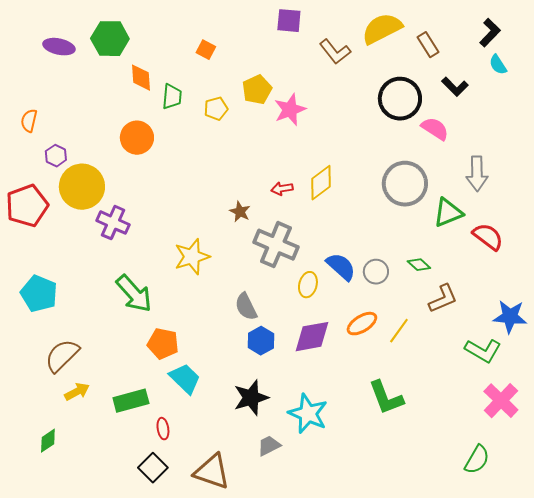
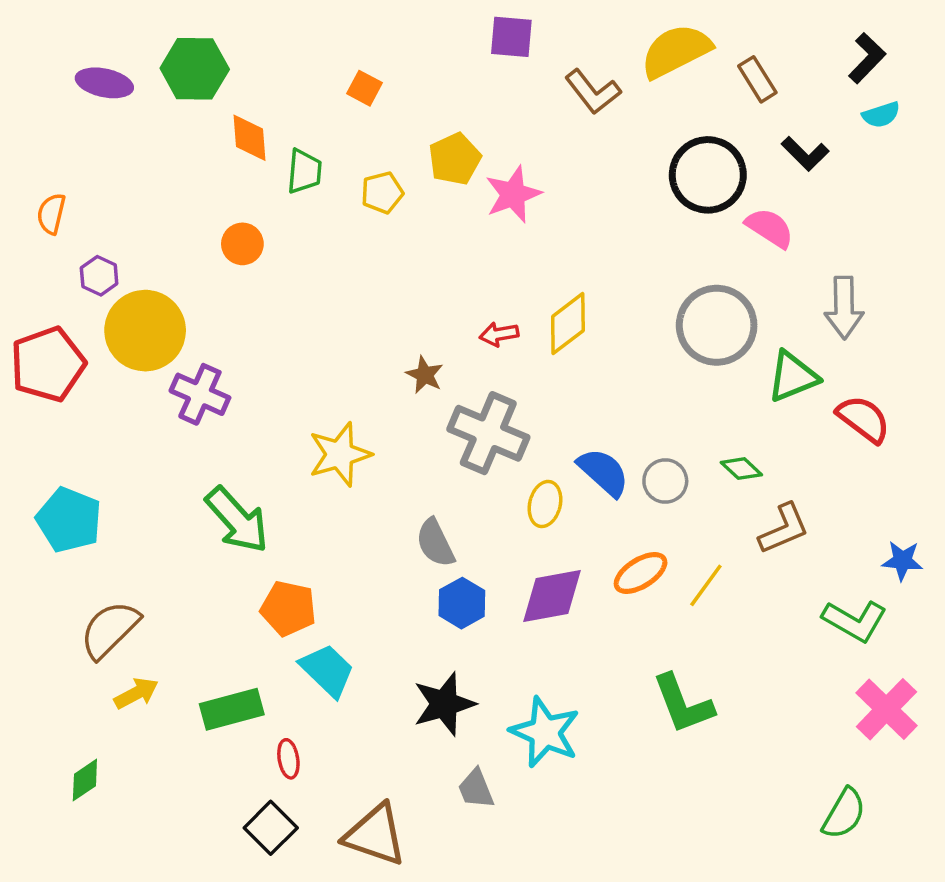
cyan semicircle: (498, 65) -> (881, 115), turned -75
orange circle: (137, 138) -> (242, 244), size x0.7
blue star: (510, 317) -> (902, 561), size x0.7
gray trapezoid: (269, 446) -> (476, 789), turned -85

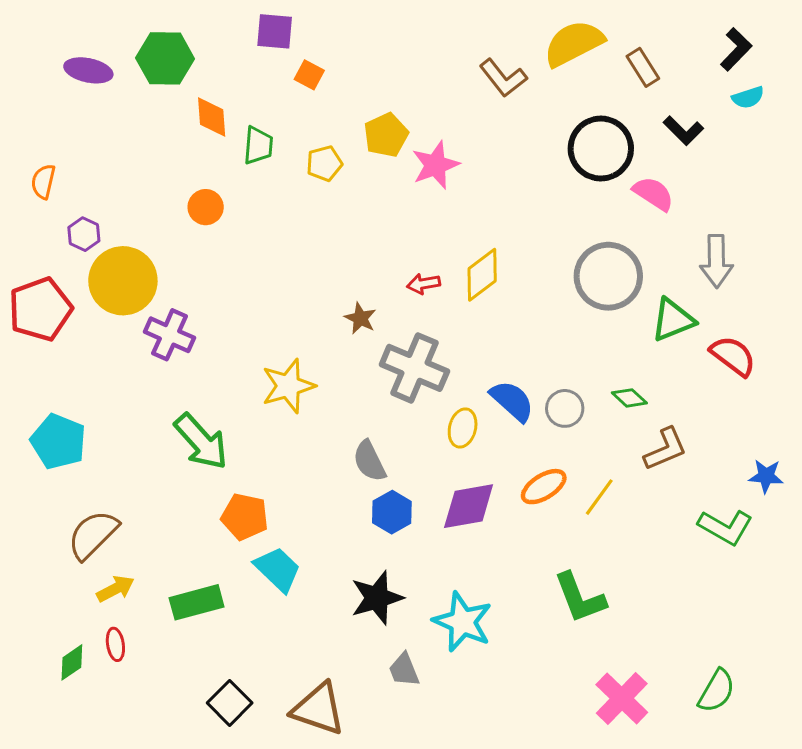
purple square: (511, 37) -> (275, 31), moved
pink cross: (886, 709) -> (622, 698), moved
red ellipse: (288, 759) -> (115, 644), moved

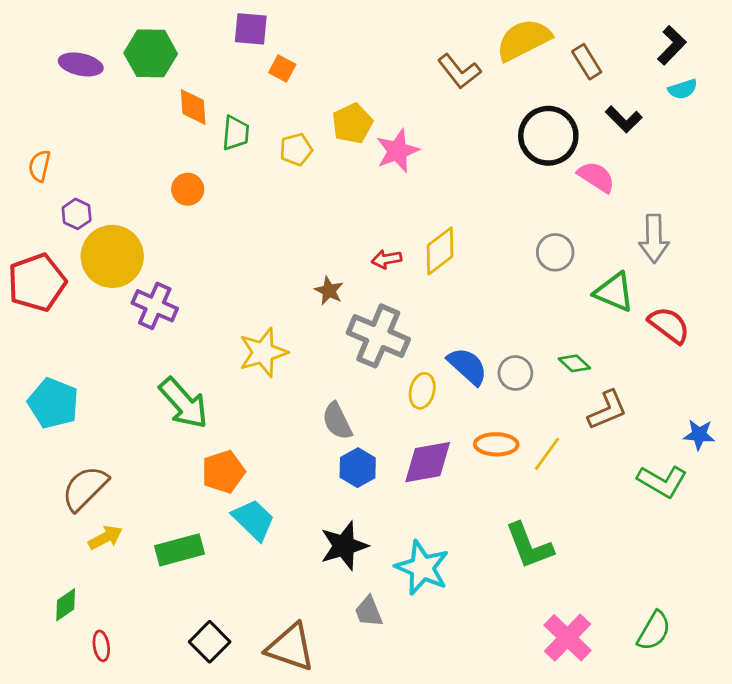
gray circle: (608, 276) -> (555, 252), size x0.6
green triangle: (673, 320) -> (614, 292), turned 45
orange ellipse: (544, 487) -> (496, 444), turned 33
orange pentagon: (245, 517) -> (223, 472), turned -30
red ellipse: (115, 644) -> (101, 646), moved

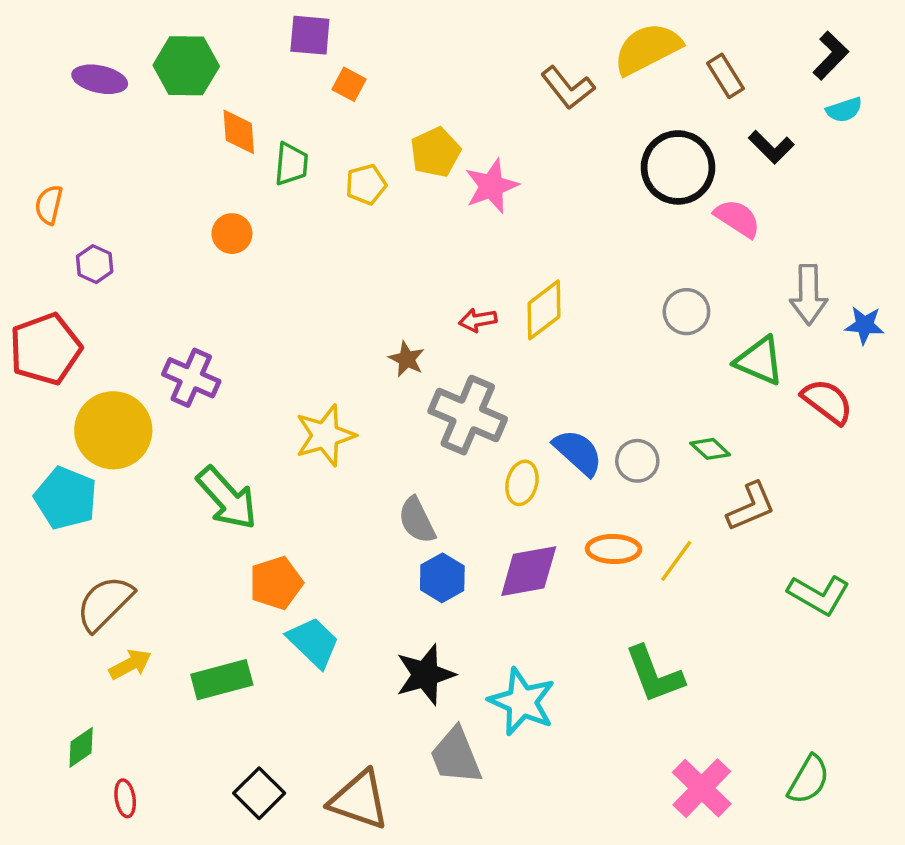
yellow circle: (112, 256) -> (113, 430), moved
blue star: (699, 435) -> (865, 325), moved
gray trapezoid: (369, 612) -> (456, 756), size x1.5

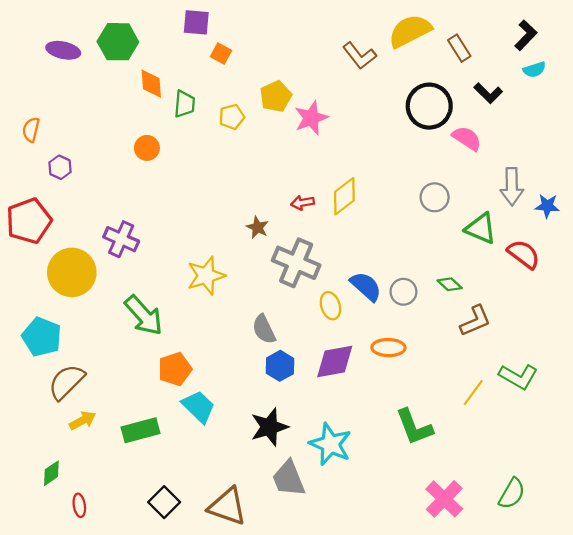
yellow ellipse: (522, 483) -> (330, 306), turned -32
cyan pentagon: (66, 498) -> (42, 337), moved
yellow line: (676, 561) -> (473, 393), moved

